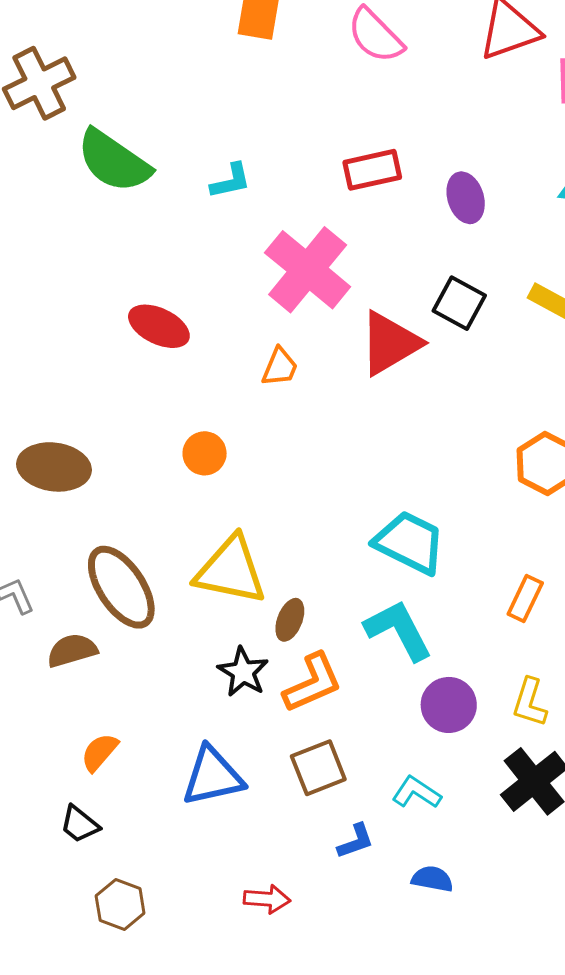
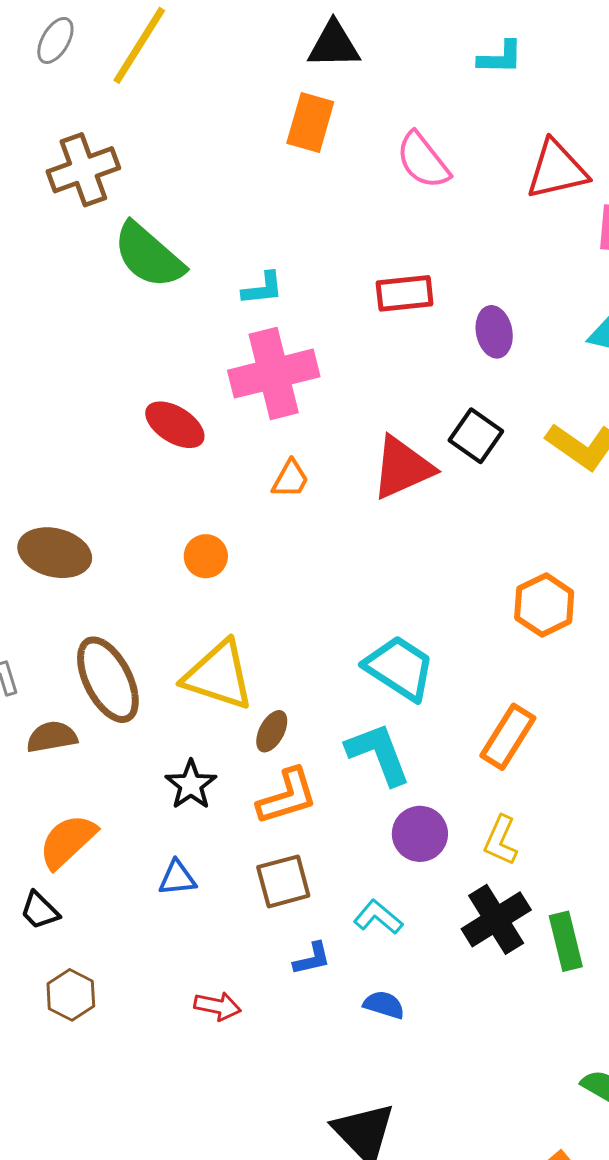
pink cross: (308, 270) -> (274, 374), moved, turned 30
orange rectangle: (525, 599) -> (508, 737), size x1.4
black star: (243, 672) -> (191, 785), moved
orange semicircle: (99, 752) -> (68, 841), size x1.5
blue triangle: (213, 776) -> (177, 878), size x0.6

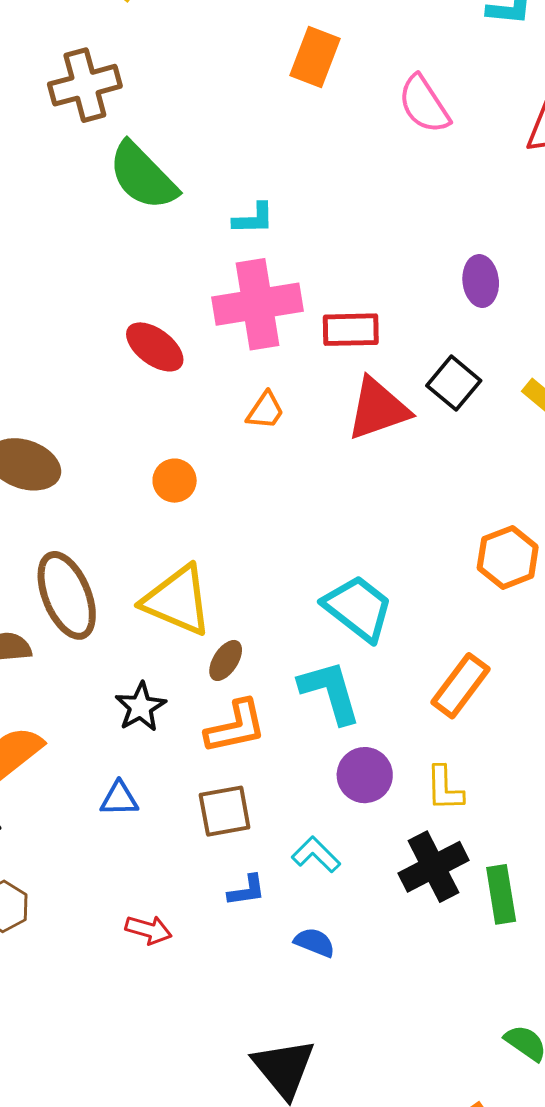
red rectangle: (405, 293) -> (351, 330), moved
yellow L-shape: (501, 840) -> (445, 788), turned -30

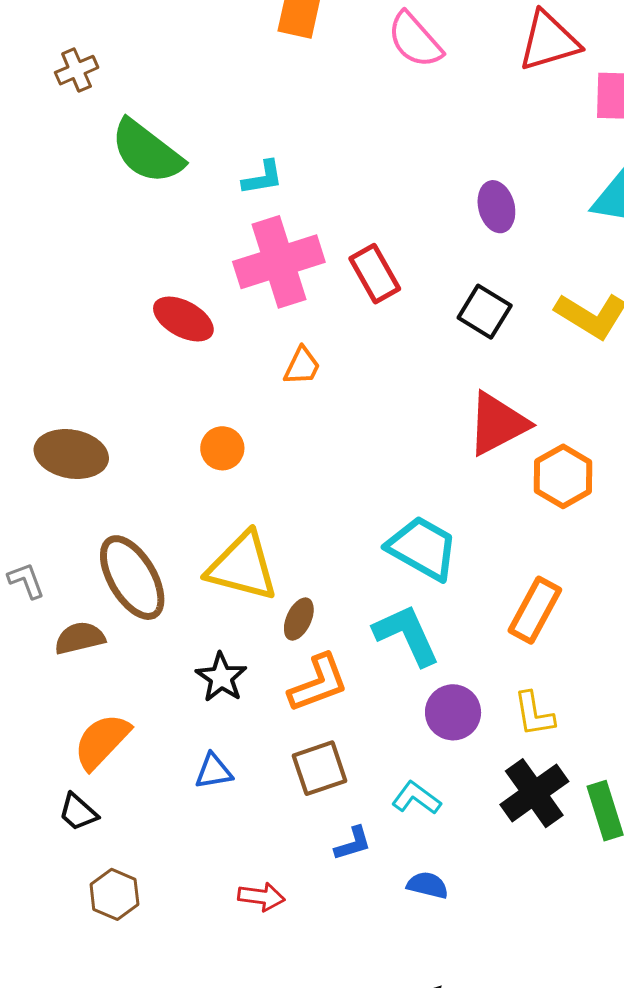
brown cross: (85, 85) -> (77, 70), size x0.6
red rectangle: (351, 330) -> (375, 274), turned 70
red triangle: (378, 409) -> (498, 424), moved

